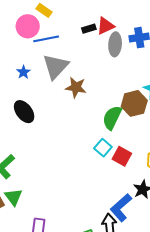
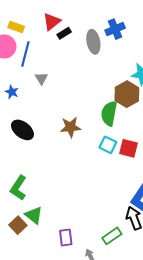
red triangle: (105, 26) -> (52, 22), moved
blue line: (46, 39) -> (25, 54), turned -50
gray triangle: (55, 66) -> (41, 78), size x0.5
brown star: (76, 87) -> (70, 127), moved

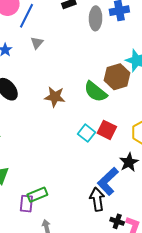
green semicircle: (109, 113) -> (95, 92), turned -75
cyan square: (108, 145) -> (86, 133), moved
green rectangle: (112, 236) -> (37, 195), moved

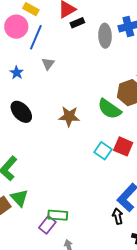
green rectangle: (37, 195) -> (58, 215), turned 30
black arrow: (97, 199) -> (118, 216), size x0.7
purple rectangle: (26, 204) -> (47, 225), turned 36

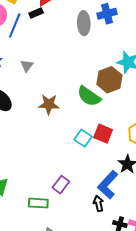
black rectangle: (77, 23) -> (36, 13), moved
gray triangle: (48, 64) -> (27, 66), moved
purple rectangle: (47, 225) -> (61, 185), moved

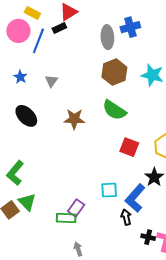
brown hexagon: (109, 80) -> (114, 72), moved
cyan square: (83, 138) -> (109, 190), moved, turned -36
purple rectangle: (61, 185) -> (76, 208), moved

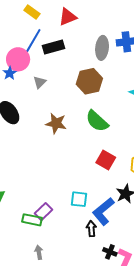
black rectangle: (59, 28) -> (54, 47), moved, size x1.5
pink circle: (18, 31) -> (18, 59), moved
brown hexagon: (114, 72) -> (89, 81), moved

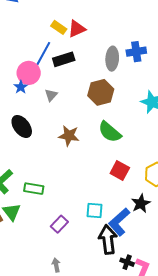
yellow rectangle: (32, 12) -> (59, 27), moved
green rectangle: (32, 220) -> (34, 189), moved
black arrow: (91, 229) -> (108, 240), size x1.8

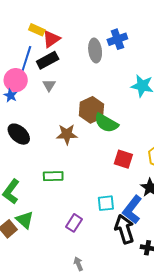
red triangle: (77, 29) -> (51, 39), moved
brown hexagon: (101, 92) -> (91, 110), moved
gray triangle: (51, 95) -> (49, 85), moved
green rectangle: (34, 189) -> (53, 176), moved

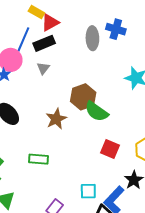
blue cross: (117, 39) -> (116, 29), turned 30
brown star: (67, 134) -> (56, 119), turned -30

